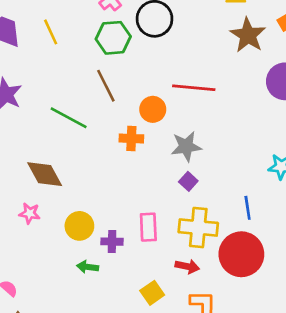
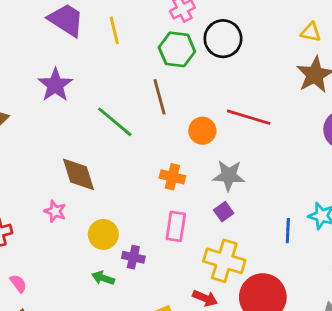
orange cross: (131, 138) -> (172, 177), moved
blue line: (248, 208) -> (288, 231), moved
pink rectangle: (148, 227) -> (176, 226), moved

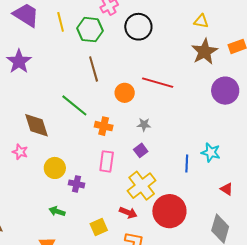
green hexagon: (177, 49) -> (90, 30), moved
green line: (115, 122) -> (74, 105), moved
gray star: (229, 176) -> (144, 125), size x0.6
yellow cross: (224, 261) -> (142, 186), turned 36
green arrow: (103, 278) -> (57, 211), moved

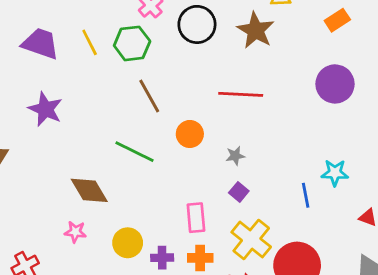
brown star: (205, 52) -> (256, 30), moved
orange circle: (125, 93) -> (190, 134), moved
orange cross: (104, 126) -> (200, 258), moved

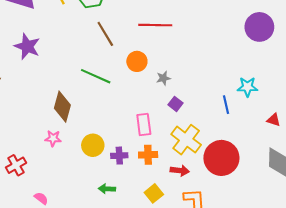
purple circle: (335, 84) -> (259, 27), moved
red line: (241, 94) -> (155, 25), moved
gray star: (235, 156) -> (163, 78), moved
brown diamond: (89, 190) -> (62, 107), turned 48

